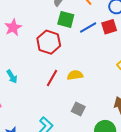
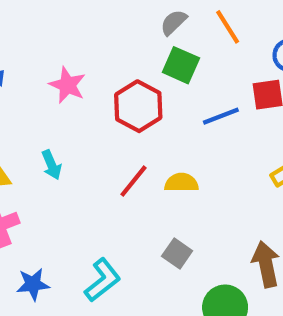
pink star: (13, 27) -> (67, 85), moved, turned -30
blue line: (88, 28) -> (221, 116), moved

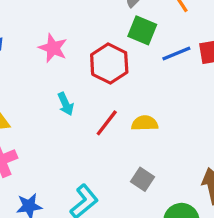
blue line: (221, 116) -> (176, 54), moved
cyan arrow: (52, 165) -> (66, 104), moved

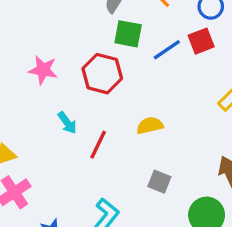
red line: (107, 123) -> (98, 145), moved

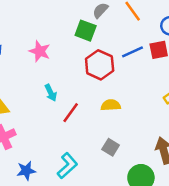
green square: (128, 34) -> (86, 31), moved
red hexagon: (102, 74) -> (100, 65), moved

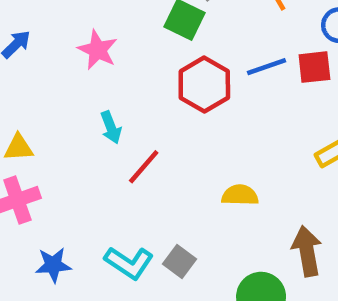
yellow semicircle: (111, 105) -> (240, 195), moved
gray square: (111, 147) -> (180, 261), moved
cyan L-shape: (67, 166) -> (129, 263), turned 70

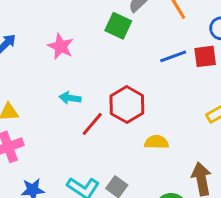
red hexagon: (204, 85) -> (127, 105), moved
cyan arrow: (111, 127) -> (70, 98), turned 120

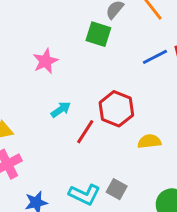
pink star: (61, 46) -> (45, 61), turned 30
cyan arrow: (70, 98) -> (61, 109), turned 144

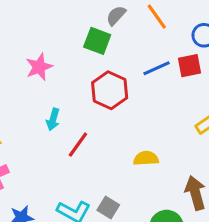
cyan arrow: (61, 109) -> (53, 119), turned 138
red hexagon: (116, 109) -> (110, 90), moved

